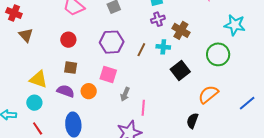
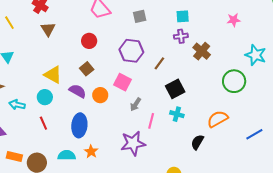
cyan cross: (163, 47) -> (177, 114), moved
brown square: (71, 68) -> (87, 69), turned 32
black square: (180, 71) -> (175, 89), moved

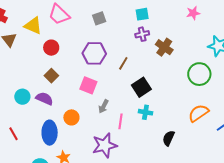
yellow triangle: (53, 75) -> (33, 26), moved
orange circle: (100, 95) -> (71, 117), moved
cyan circle: (45, 97) -> (22, 97), moved
orange semicircle: (218, 119) -> (198, 113), moved

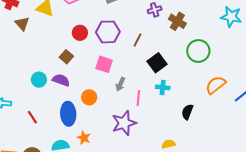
red circle: (51, 48) -> (80, 33), moved
green circle: (199, 74) -> (198, 51), moved

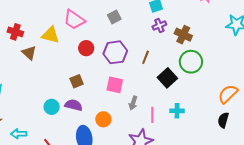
red circle: (80, 33) -> (86, 48), moved
green circle: (198, 51) -> (191, 62), moved
brown square: (66, 57) -> (77, 81), turned 32
cyan cross: (163, 87) -> (177, 111), moved
black semicircle: (187, 112) -> (223, 120), moved

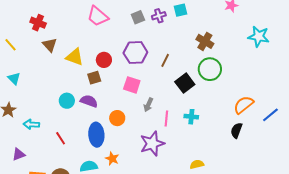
purple cross: (159, 26) -> (159, 16), moved
yellow triangle: (50, 35) -> (75, 57), moved
red circle: (86, 48) -> (104, 60), moved

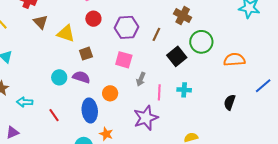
brown cross: (205, 41) -> (183, 16), moved
red circle: (104, 60) -> (93, 19), moved
orange semicircle: (244, 105) -> (234, 60), moved, turned 35

